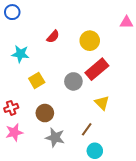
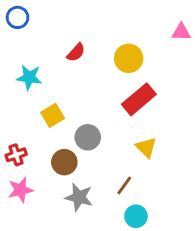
gray circle: (73, 81) -> (88, 137), moved

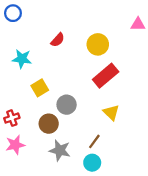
cyan circle: (136, 216) -> (92, 163), moved

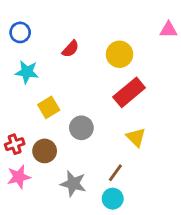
blue circle: (13, 13) -> (20, 32), moved
brown circle: (49, 124) -> (45, 151), moved

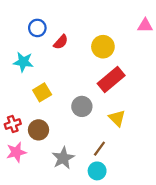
blue circle: (20, 32) -> (37, 28), moved
gray circle: (81, 128) -> (82, 106), moved
gray star: (73, 184) -> (63, 158), turned 30

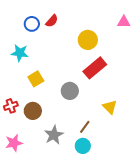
red semicircle: (61, 42) -> (52, 21), moved
yellow triangle: (117, 118) -> (110, 107), moved
pink star: (16, 152) -> (14, 143), moved

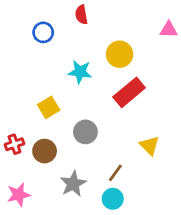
red semicircle: (52, 21) -> (81, 15), moved, turned 128
cyan star: (20, 53) -> (80, 72), moved
gray circle: (70, 91) -> (85, 132), moved

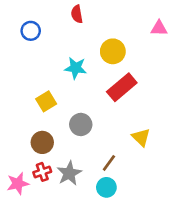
blue circle: (43, 32) -> (31, 31), moved
red cross: (15, 144) -> (42, 172), moved

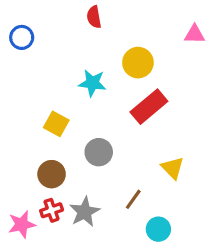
blue circle: (31, 31) -> (22, 37), moved
yellow square: (46, 101) -> (56, 124), turned -30
cyan circle: (106, 187) -> (158, 229), moved

